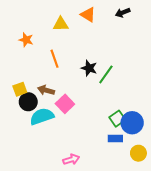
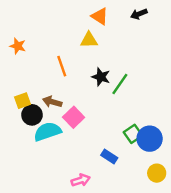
yellow triangle: (61, 24) -> (89, 40), moved
orange star: (26, 40) -> (18, 46), moved
blue rectangle: (115, 138) -> (109, 156), moved, turned 32

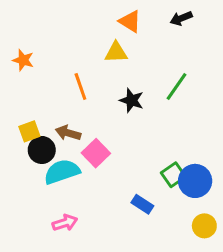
green line: (120, 84) -> (176, 86), moved
pink arrow: (81, 180) -> (65, 223), moved

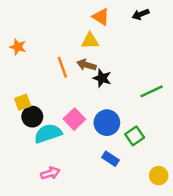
green line: (176, 86) -> (151, 91), moved, turned 30
brown arrow: (68, 133) -> (86, 65), moved
blue circle: (195, 181) -> (107, 123), moved

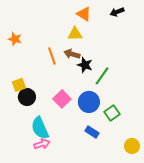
green line: (151, 91) -> (102, 76), moved, turned -30
cyan semicircle: (48, 133) -> (40, 128), moved, turned -95

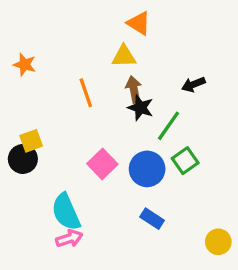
black arrow: (117, 12) -> (193, 84), moved
brown arrow: (72, 54) -> (134, 89), moved, turned 63
black circle: (27, 97) -> (23, 159), moved
green square: (112, 113) -> (185, 161), moved

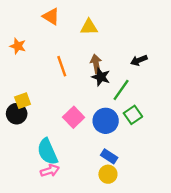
orange triangle: (139, 23) -> (51, 16), moved
yellow triangle: (124, 56) -> (89, 27), moved
yellow circle: (218, 242) -> (108, 174), moved

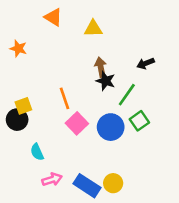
orange line: (62, 66) -> (64, 98), moved
cyan semicircle: (47, 152) -> (37, 152), moved, size x0.6
blue rectangle: (109, 156) -> (87, 186), moved, size x1.5

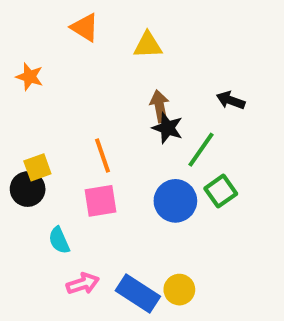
black arrow: (146, 63) -> (231, 100), turned 42
pink square: (77, 123) -> (101, 201), moved, turned 35

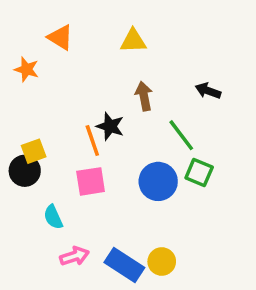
orange triangle: (85, 27) -> (60, 37), moved
black star: (168, 128) -> (110, 126), moved
green line: (201, 150) -> (181, 135), turned -72
green square: (221, 191) -> (199, 173), turned -32

